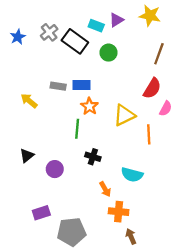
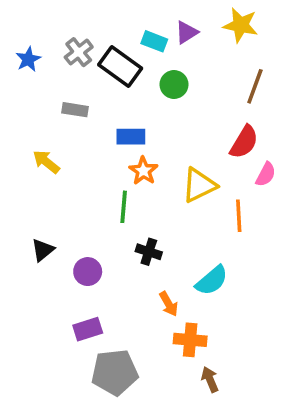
gray rectangle: (58, 86) -> (75, 110), moved
cyan semicircle: (132, 175) -> (212, 281), turned -55
purple rectangle: (41, 213) -> (88, 329), moved

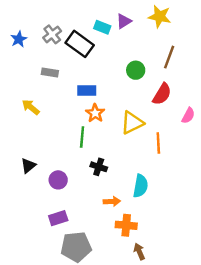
green circle: (174, 84) -> (136, 70), moved
pink semicircle: (266, 174) -> (188, 116), moved
cyan semicircle: (212, 281) -> (140, 186), turned -40
orange arrow: (169, 304) -> (112, 201), turned -63

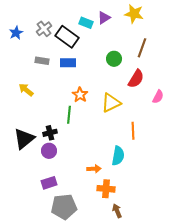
blue rectangle: (87, 90) -> (68, 63), moved
orange line: (158, 143) -> (133, 131), moved
black triangle: (28, 166) -> (24, 139), size x1.6
black cross: (99, 167) -> (50, 133), moved, turned -32

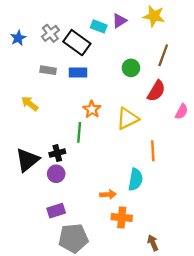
brown arrow: (117, 211) -> (153, 243), moved

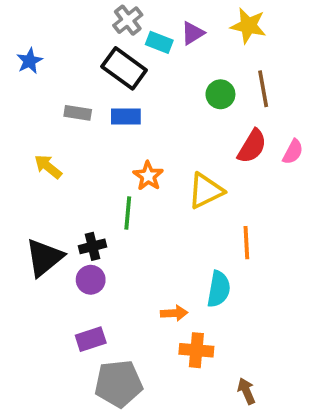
gray cross: (50, 33) -> (128, 20), moved
brown line: (163, 55) -> (263, 89), turned -30
green circle: (131, 68) -> (220, 94), moved
pink semicircle: (182, 112) -> (293, 152), moved

